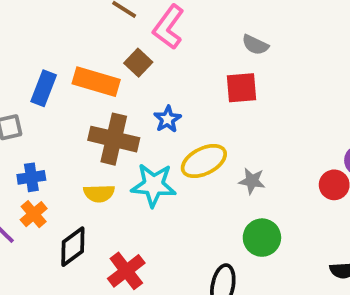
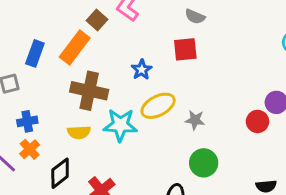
brown square: (138, 63) -> (97, 20), moved
orange rectangle: (96, 82) -> (75, 47), turned -68
blue star: (167, 119) -> (142, 70), moved

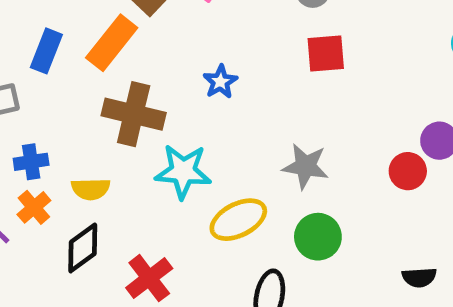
red square: (185, 49) -> (326, 53), moved
yellow ellipse: (158, 106) -> (238, 220), moved
gray star: (195, 120) -> (305, 166), size x1.4
yellow semicircle: (79, 132) -> (91, 189), moved

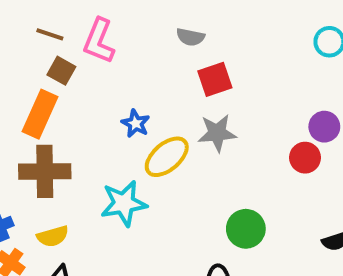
brown cross: (134, 114) -> (45, 171), moved
gray star: (305, 166) -> (217, 133), moved
yellow ellipse: (238, 220) -> (167, 157), moved

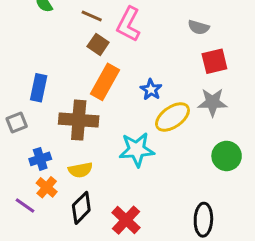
orange rectangle: (40, 114) -> (105, 82), moved
green circle: (246, 229) -> (227, 156), moved

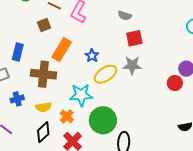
brown square: (98, 44) -> (44, 25), moved, turned 32
green circle: (227, 156) -> (103, 120), moved, size x1.4
orange cross: (47, 187) -> (67, 116), moved

